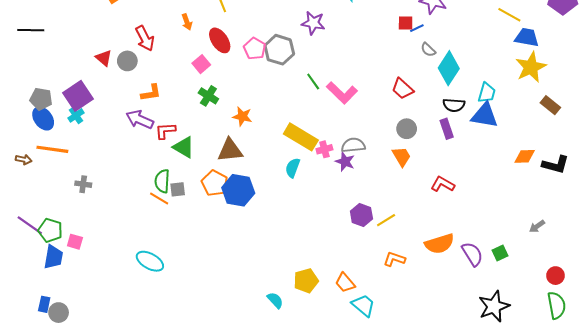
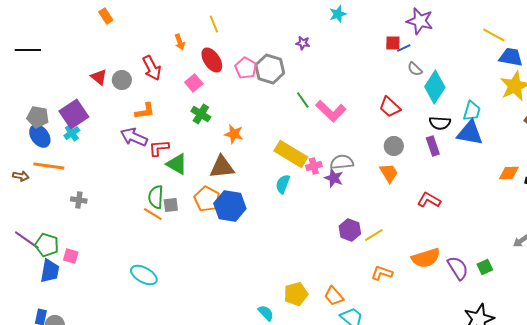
purple star: (313, 23) -> (303, 43), size x0.6
red arrow: (145, 38) -> (152, 68), moved

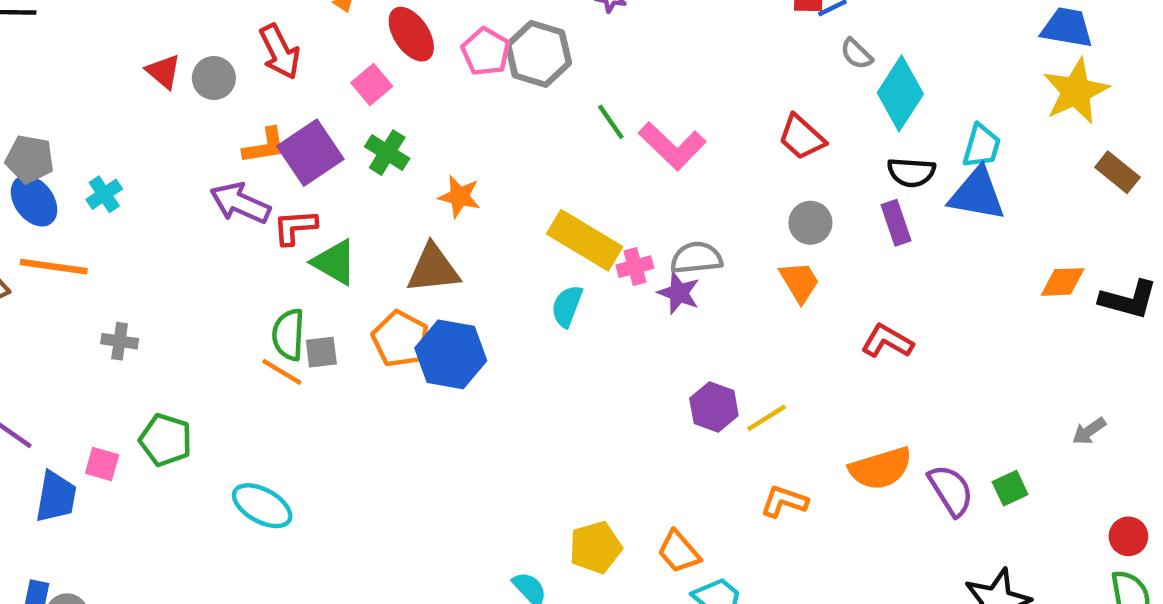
purple square: (74, 114) -> (310, 153), moved
green pentagon: (47, 245) -> (166, 440), moved

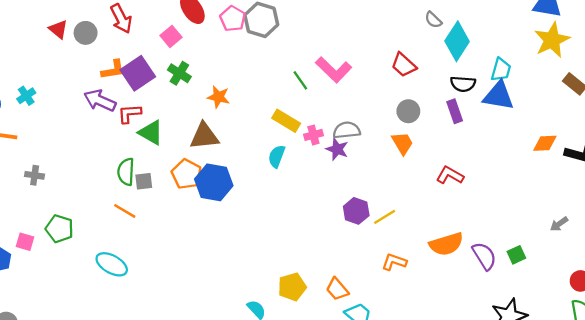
green line: (611, 122) -> (300, 80), moved
yellow rectangle: (585, 240) -> (286, 121), size x0.7
orange line: (282, 372) -> (125, 211), moved

